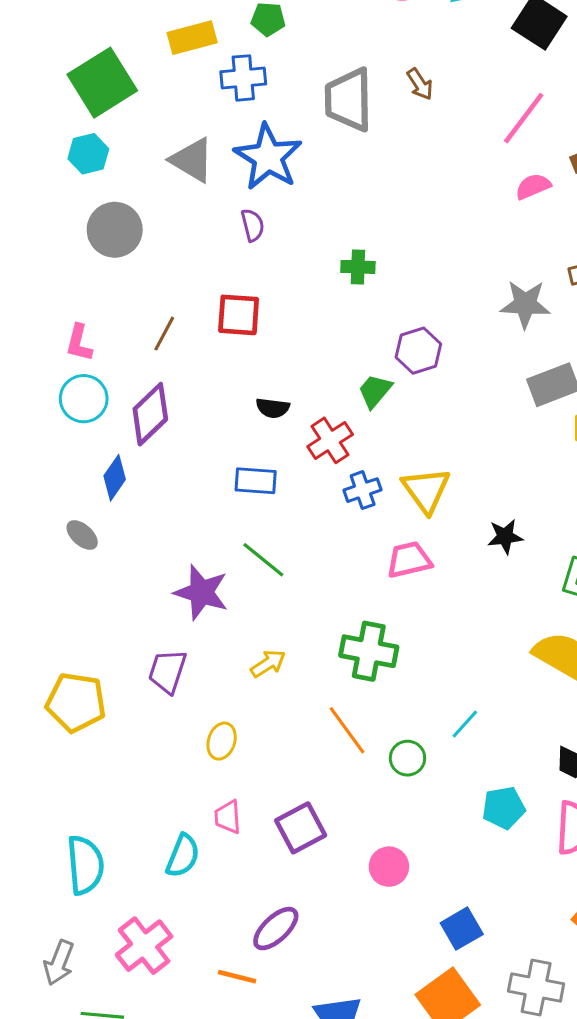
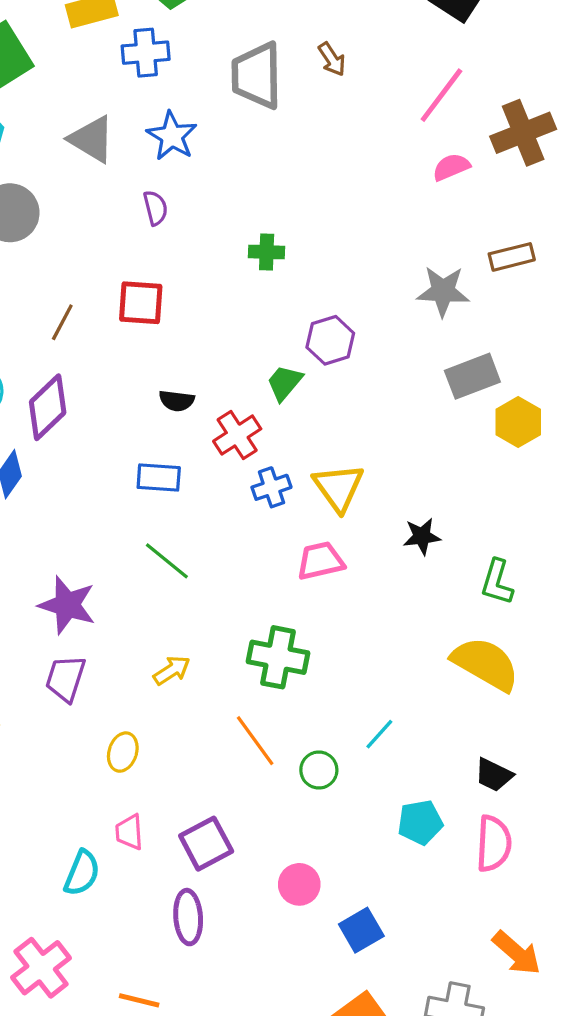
blue star: (268, 157) -> (172, 136), size x0.7
purple star: (201, 592) -> (67, 605), moved
purple ellipse: (276, 929) -> (188, 917), moved, turned -51
blue square: (462, 929) -> (361, 930), moved

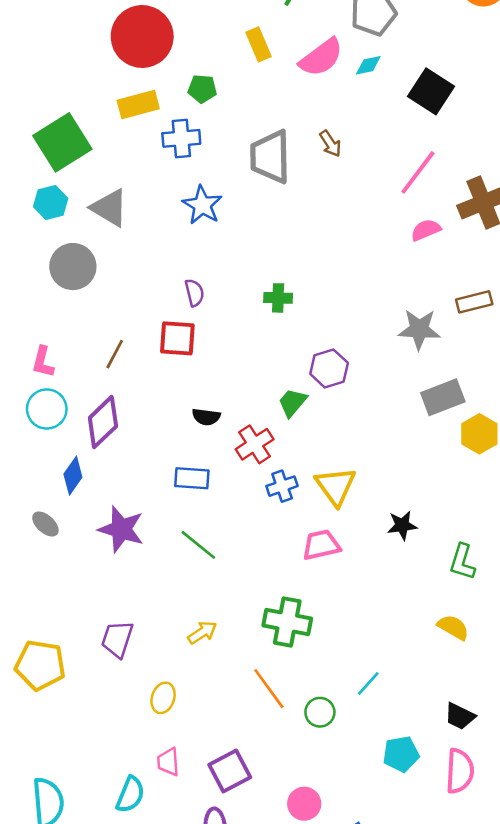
gray triangle: (92, 139) -> (109, 208), moved
purple semicircle: (155, 208) -> (194, 293), moved
purple star: (67, 605) -> (121, 529), moved
yellow semicircle: (486, 664) -> (453, 627), size x0.6

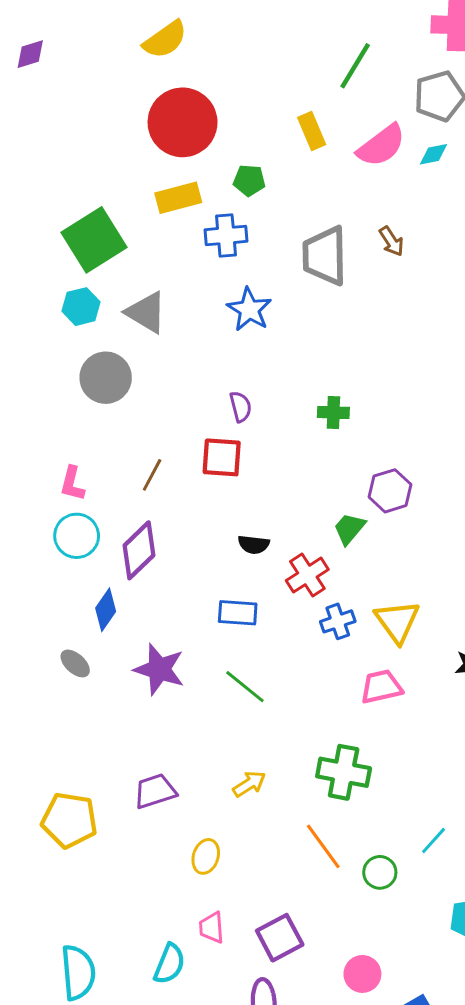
purple trapezoid: (117, 639) -> (155, 791), turned 54

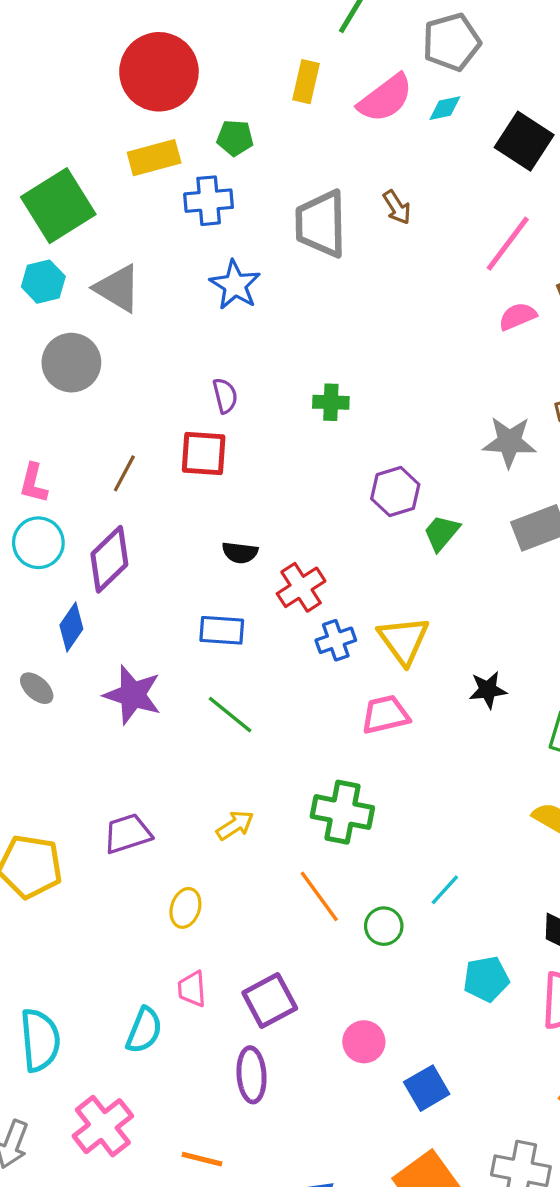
yellow rectangle: (312, 131) -> (306, 82), turned 36
green trapezoid: (349, 529) -> (442, 533), moved

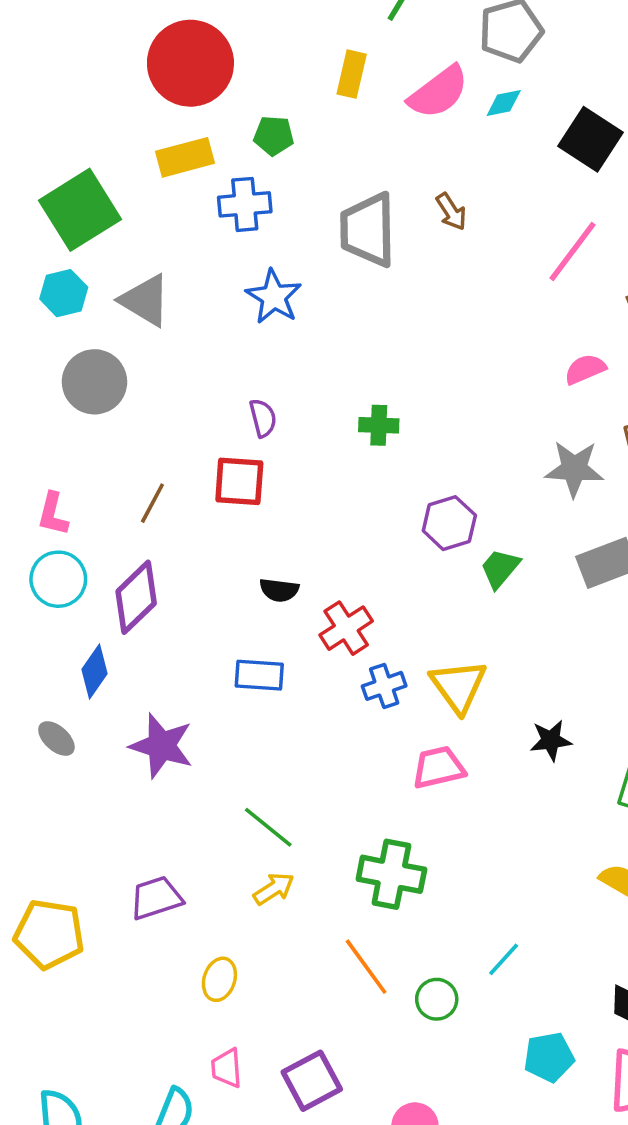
pink semicircle: (518, 316) -> (585, 369), moved
green line: (230, 715) -> (268, 827), moved

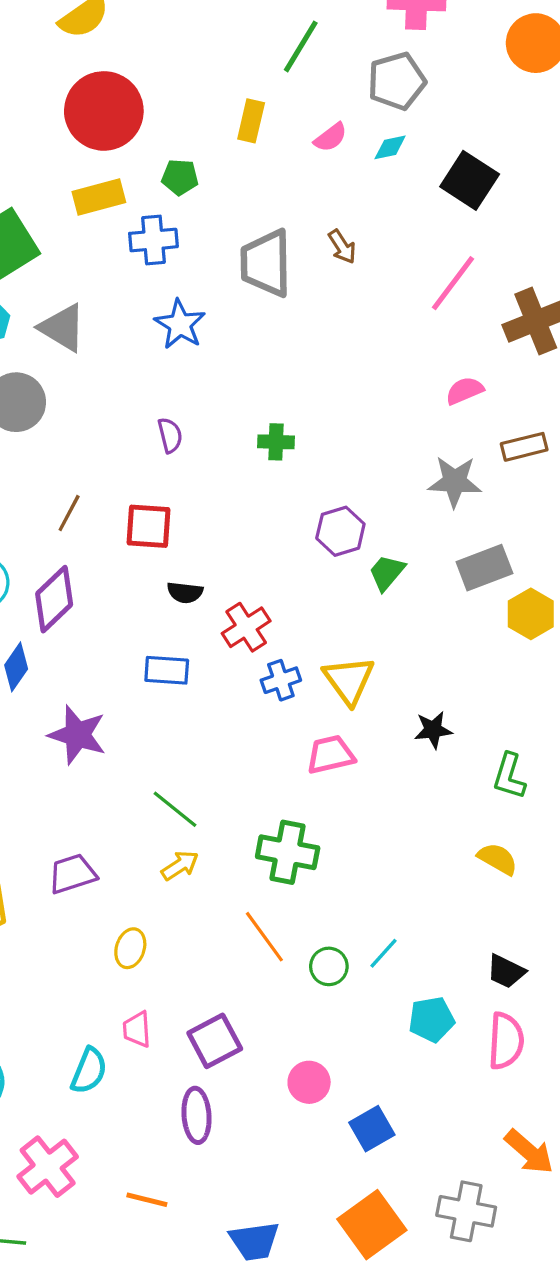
pink semicircle: (438, 92) -> (331, 137), size x0.6
red square: (239, 481) -> (149, 526), moved
cyan line: (504, 959) -> (383, 953), moved

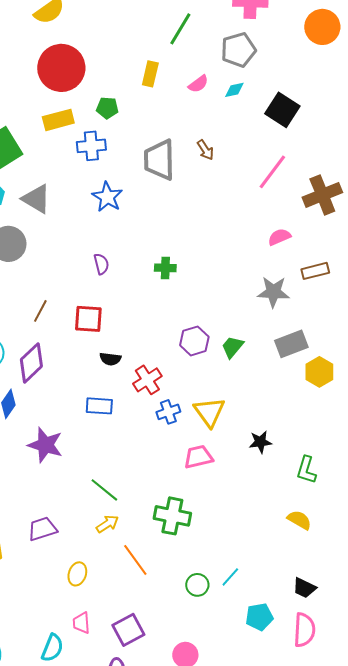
purple hexagon: (340, 531) -> (194, 341), moved
orange line: (264, 937) -> (135, 560), moved

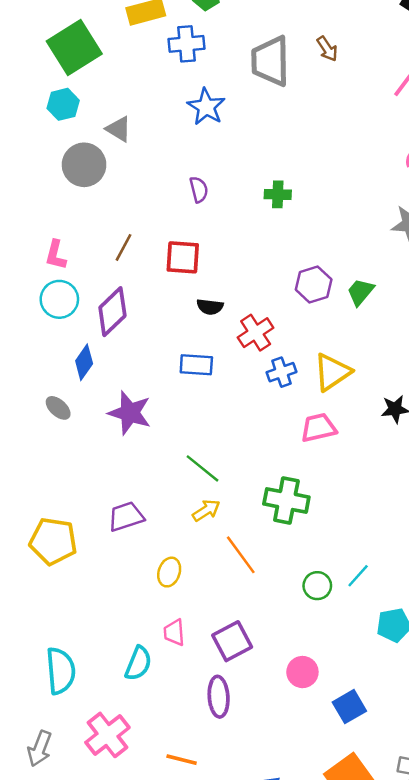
gray triangle: (36, 199) -> (119, 129), moved, size x0.7
yellow triangle: (209, 412) -> (332, 372), turned 32

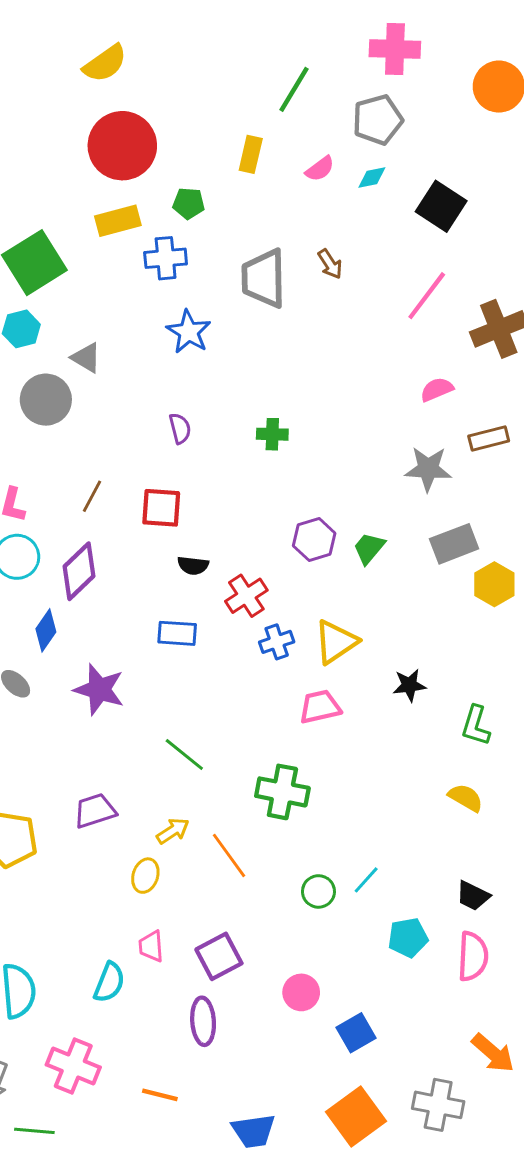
yellow arrow: (206, 510) -> (173, 831), moved
pink cross: (107, 735) -> (73, 1066), turned -30

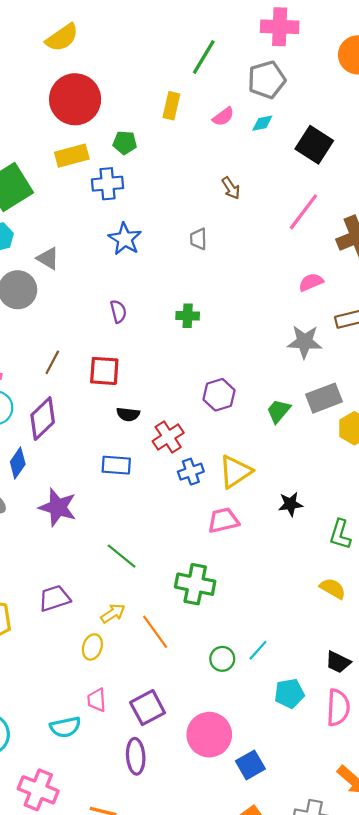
gray trapezoid: (264, 278) -> (198, 239), moved, size x0.5
green trapezoid: (369, 548) -> (279, 411), moved
cyan semicircle: (109, 982) -> (65, 727), turned 56
pink circle: (301, 992) -> (209, 735), size x1.6

